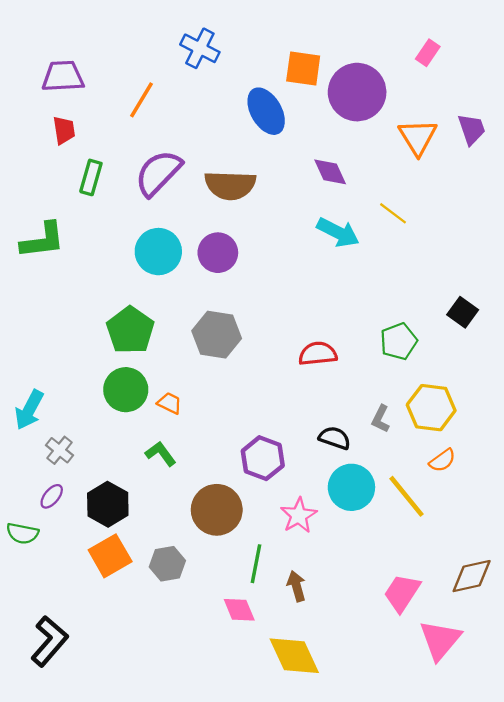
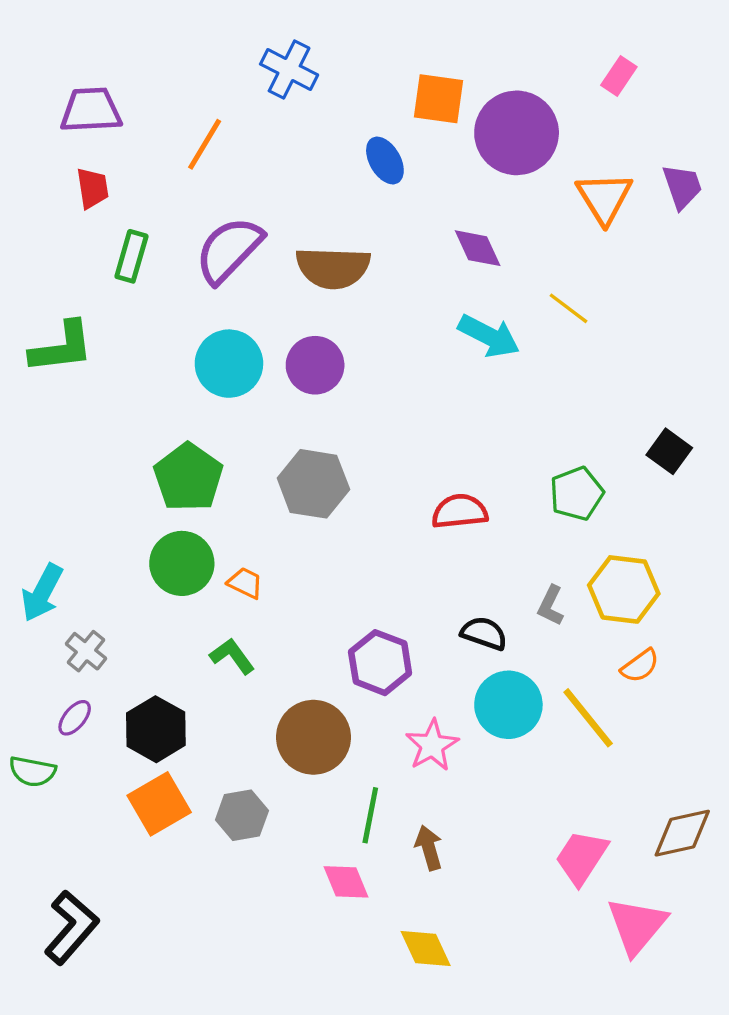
blue ellipse: (266, 111) -> (385, 160), size x0.7
yellow diamond: (294, 656) -> (426, 948), size x0.7

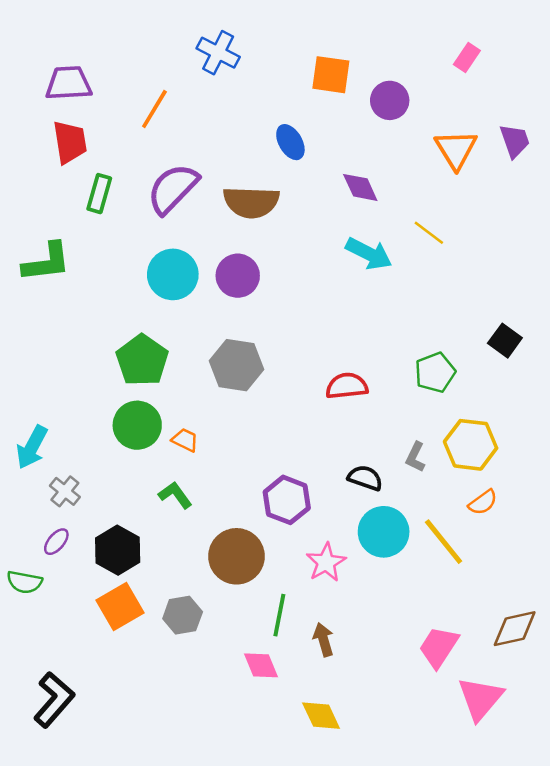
purple circle: (517, 133) -> (390, 100), size x0.6
blue ellipse: (385, 160) -> (290, 142), moved
red trapezoid: (92, 188) -> (70, 142), size x1.4

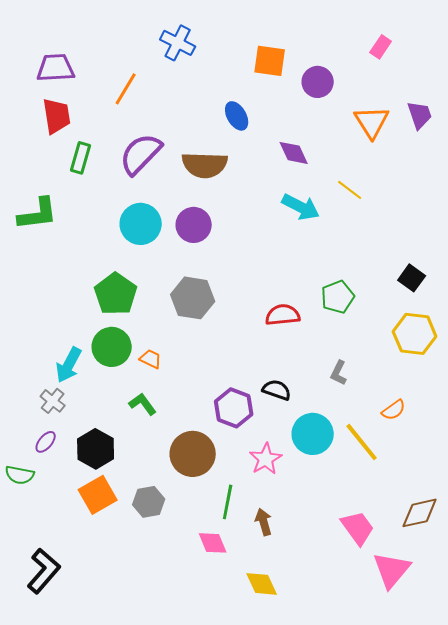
green pentagon: (435, 372) -> (338, 297), moved
yellow hexagon: (471, 445) -> (415, 334), moved
cyan arrow: (32, 447) -> (69, 365), moved
black semicircle: (365, 478) -> (277, 390), moved
pink trapezoid: (439, 647) -> (358, 528), turned 111

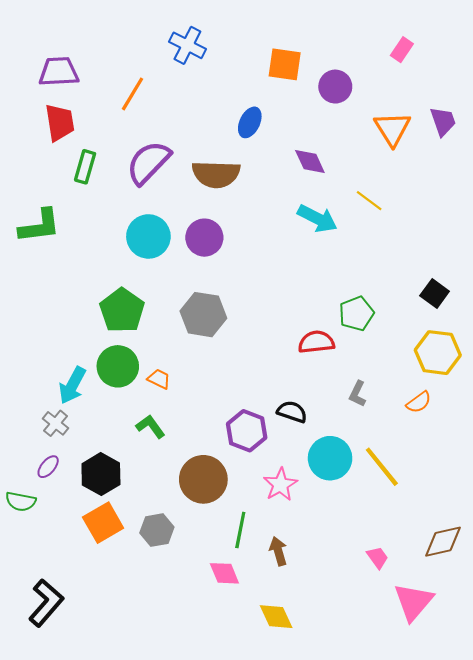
blue ellipse: (237, 116) -> (250, 122), turned 56
red semicircle: (283, 315) -> (316, 342), moved
orange semicircle: (394, 410) -> (419, 402), moved
pink trapezoid: (358, 528) -> (378, 557), size x0.6

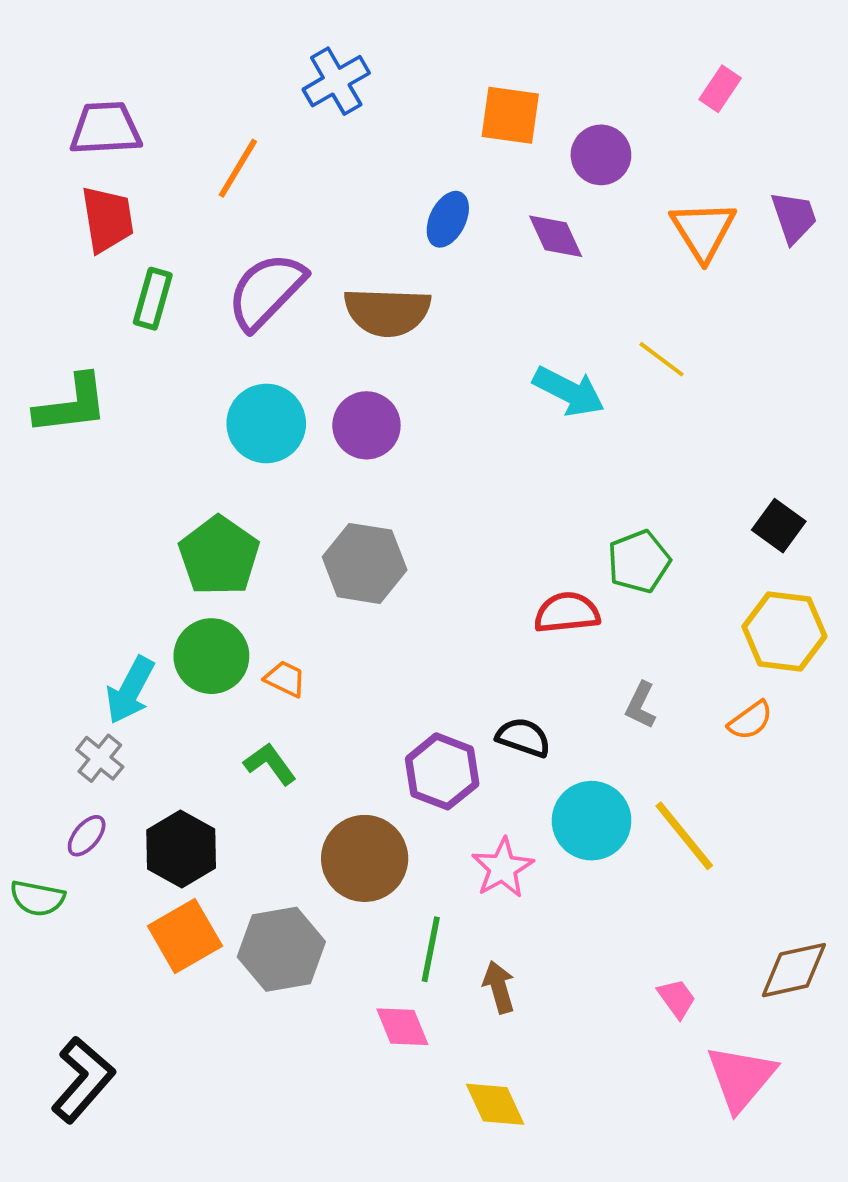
blue cross: (187, 45) -> (336, 81), turned 33
purple diamond: (310, 161) -> (556, 236), moved
gray hexagon: (157, 530) -> (281, 949), size x1.4

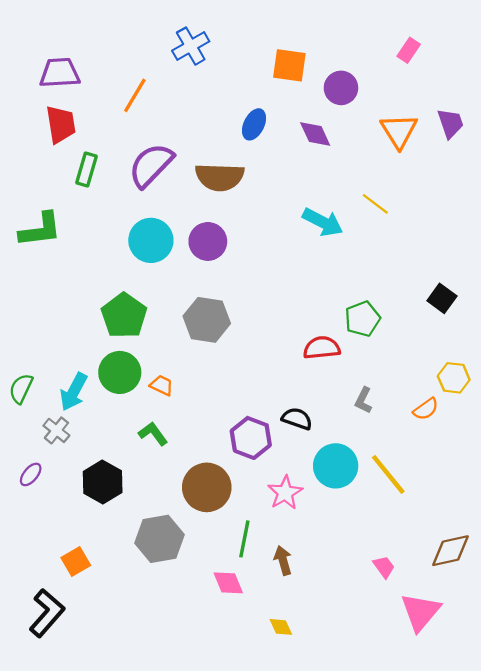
yellow hexagon: (784, 632) -> (454, 378), moved, size x0.7
purple ellipse: (87, 836) -> (31, 474), moved
green semicircle: (37, 898) -> (21, 389), moved, turned 104
orange square: (185, 936) -> (76, 561), moved, size x0.7
yellow diamond: (495, 1104) -> (281, 627), size x0.7

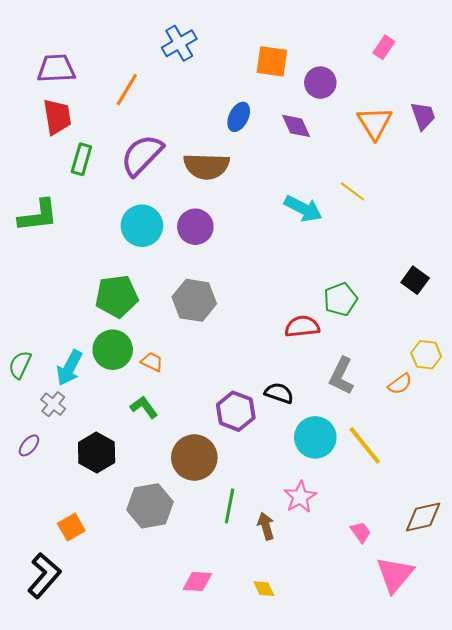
green pentagon: (124, 316) -> (117, 296), turned 30
gray L-shape: (364, 400) -> (341, 376), size x1.5
pink star: (285, 493) -> (300, 497), moved
pink diamond: (228, 583) -> (197, 582), moved, turned -64

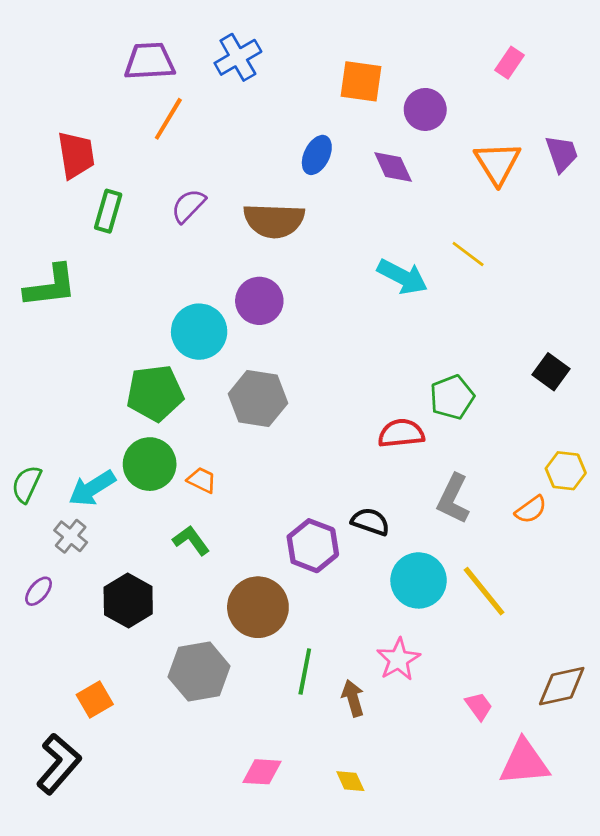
purple trapezoid: (56, 68) -> (150, 61), moved
purple semicircle: (142, 155) -> (188, 206), size x0.6
cyan circle: (142, 226) -> (199, 332), moved
cyan arrow: (69, 368) -> (92, 488), turned 30
pink triangle: (395, 574) -> (524, 762), turned 45

